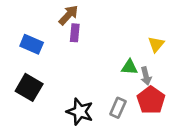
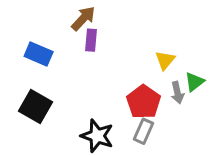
yellow triangle: (156, 44) -> (165, 60), moved
green triangle: (129, 67) -> (194, 82), moved, turned -42
red pentagon: (151, 100) -> (144, 102), moved

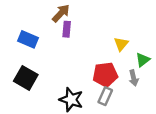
gray arrow: (177, 93) -> (134, 78), moved
red pentagon: (144, 102) -> (105, 75), turned 30

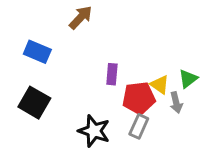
purple rectangle: (67, 29) -> (112, 74), moved
yellow triangle: (121, 44) -> (160, 85), moved, turned -35

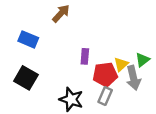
yellow triangle: (160, 85) -> (121, 64), turned 42
gray arrow: (176, 103) -> (133, 78), size x1.5

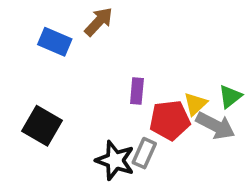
blue rectangle: (28, 39) -> (55, 42), moved
gray arrow: (133, 78) -> (215, 126), turned -50
gray rectangle: (105, 96) -> (144, 153), moved

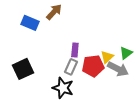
black square: (42, 126) -> (23, 69), turned 35
gray rectangle: (144, 153) -> (71, 67), moved

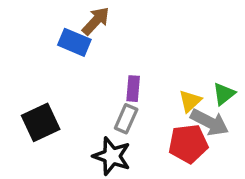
blue rectangle: (30, 23) -> (74, 42), moved
red pentagon: (93, 66) -> (188, 144), moved

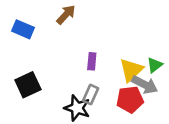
blue rectangle: (74, 42) -> (23, 29), moved
yellow triangle: (190, 101) -> (131, 70), size x1.5
gray rectangle: (126, 119) -> (91, 95), moved

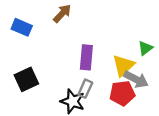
purple rectangle: (92, 61) -> (86, 57), size x1.5
green triangle: (155, 65) -> (145, 48), moved

